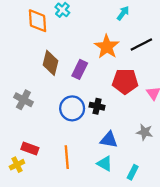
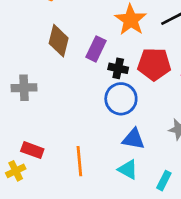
gray cross: (23, 100) -> (24, 88), turned -30
black cross: (97, 106) -> (118, 68), moved
blue circle: (72, 108) -> (121, 99), moved

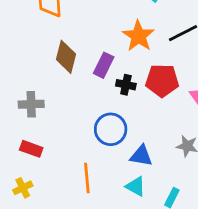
blue circle: (121, 99) -> (111, 129), moved
red rectangle: (32, 150) -> (31, 149), moved

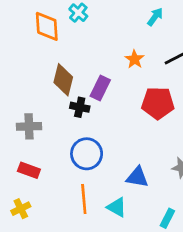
orange star: (138, 36) -> (135, 59), size x0.6
black cross: (126, 85) -> (80, 107), moved
blue circle: (111, 129) -> (87, 154), moved
cyan triangle: (136, 186) -> (117, 207), moved

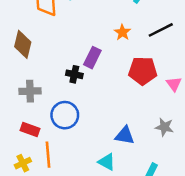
brown diamond: (63, 80) -> (23, 44), moved
blue circle: (87, 154) -> (65, 115), moved
orange line: (84, 199) -> (48, 155), moved

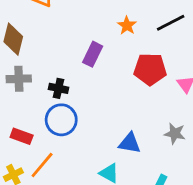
black cross: (74, 74) -> (58, 88), moved
gray cross: (30, 91) -> (19, 79), moved
orange line: (48, 155) -> (42, 165), turned 45

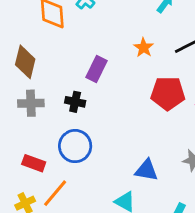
purple rectangle: (93, 54) -> (96, 69), moved
black cross: (58, 88) -> (75, 102), moved

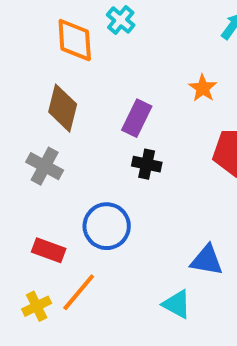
brown diamond: (25, 62) -> (63, 108), moved
black cross: (75, 102) -> (147, 164), moved
gray cross: (31, 103) -> (45, 166), turned 30

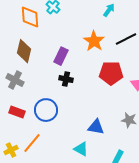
orange star: (203, 88) -> (94, 41), size x1.5
red rectangle: (49, 250) -> (17, 112), moved

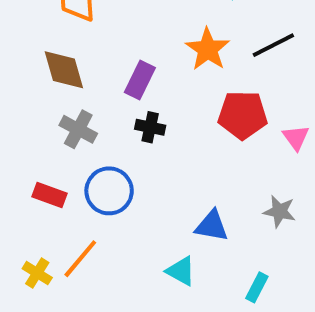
brown diamond: (24, 51) -> (64, 70), turned -30
gray cross: (15, 80) -> (78, 129), moved
yellow cross: (11, 150) -> (37, 273), turned -32

